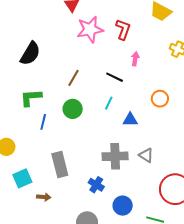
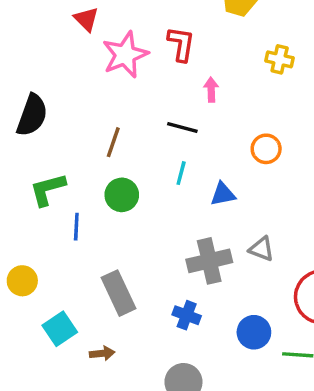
blue circle: (123, 206) -> (254, 332), moved

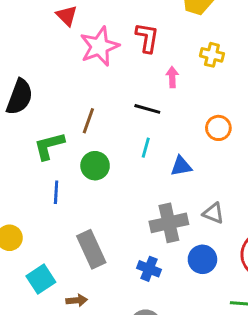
yellow cross: (280, 59) -> (212, 55), moved
green L-shape: (48, 189) -> (49, 146), moved
blue circle: (254, 332) -> (202, 259), moved

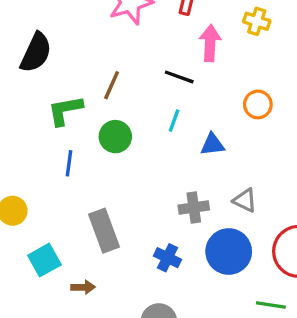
pink arrow: (172, 77) -> (210, 43), size x1.5
gray cross: (169, 223) -> (194, 207), size x0.7
blue circle: (202, 259) -> (229, 252), size x1.4

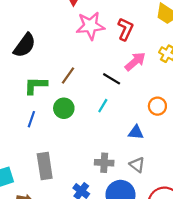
pink arrow: (210, 43) -> (135, 61), turned 35
blue triangle: (212, 144) -> (136, 132), moved

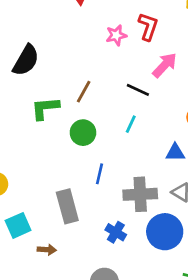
pink star: (90, 26) -> (116, 35), moved, size x0.6
blue line: (31, 119) -> (100, 174), moved
gray cross: (104, 163) -> (140, 194), size x1.4

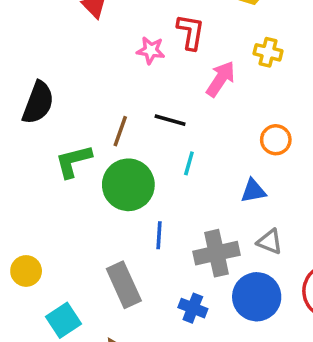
pink star: (116, 35) -> (151, 50), turned 30
black line: (138, 90) -> (170, 120), moved
green circle: (83, 133) -> (128, 185), size x1.5

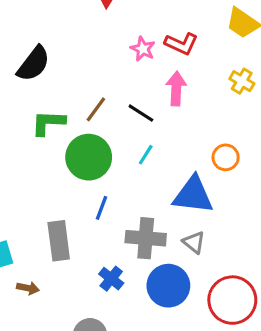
red L-shape: (191, 32) -> (181, 44), turned 88
pink arrow: (221, 79) -> (176, 89), moved, turned -48
blue triangle: (253, 191) -> (193, 195), size x1.8

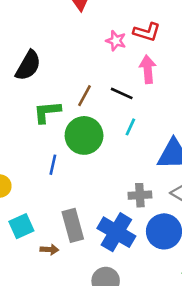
blue line: (101, 208) -> (53, 165), moved
gray cross: (146, 238) -> (140, 195), size x0.7
gray rectangle: (59, 241) -> (73, 225), moved
blue cross: (111, 279) -> (116, 232), size x1.8

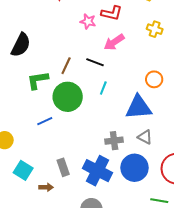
pink arrow: (148, 69) -> (114, 42), turned -115
blue line: (53, 165) -> (45, 121), turned 56
gray rectangle: (73, 225) -> (63, 167), size x0.7
cyan square: (21, 226) -> (23, 170), turned -30

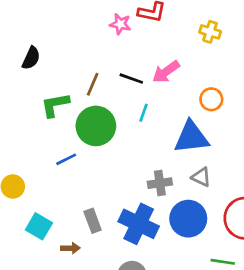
pink arrow: (114, 42) -> (166, 72), moved
black semicircle: (21, 45) -> (31, 58), size x0.7

